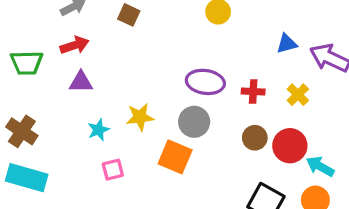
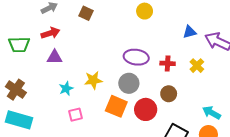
red circle: (290, 146) -> (146, 109), moved

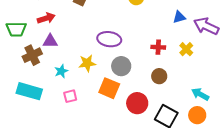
purple ellipse: (136, 57) -> (109, 39), moved
brown cross: (16, 90) -> (32, 55), moved, turned 30
red circle: (146, 109) -> (137, 103), moved
cyan rectangle: (19, 120) -> (29, 91), moved

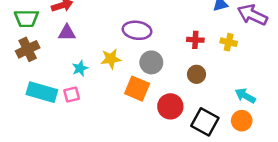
yellow cross: (186, 49) -> (229, 42), turned -32
brown cross: (32, 55) -> (28, 49), moved
pink square: (70, 96) -> (72, 95), moved

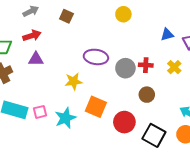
yellow cross: (229, 42) -> (174, 67), turned 32
gray circle: (151, 62) -> (125, 68), moved
cyan star: (80, 68) -> (65, 118), moved, size x1.5

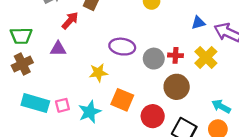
red arrow: (32, 36) -> (70, 21), moved, turned -30
yellow cross: (174, 67) -> (206, 57), size x1.5
brown circle: (147, 95) -> (177, 87), size x1.5

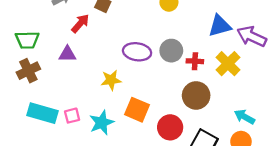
blue triangle: (198, 23) -> (220, 26), size x1.5
gray circle: (154, 59) -> (171, 51), moved

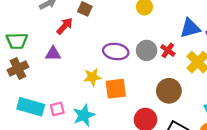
red cross: (195, 61) -> (168, 50), moved, turned 32
orange square: (137, 110) -> (116, 89), moved, turned -30

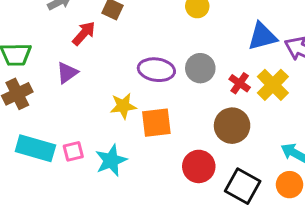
red cross: (168, 50) -> (240, 83), moved
purple triangle: (53, 54) -> (67, 73), turned -35

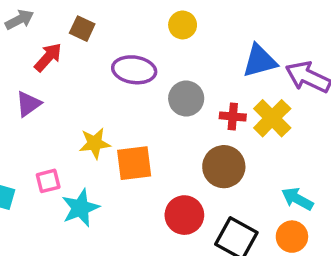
purple ellipse: (156, 70) -> (134, 70), moved
red cross: (240, 83) -> (233, 116), turned -30
pink square: (73, 151) -> (48, 181), moved

